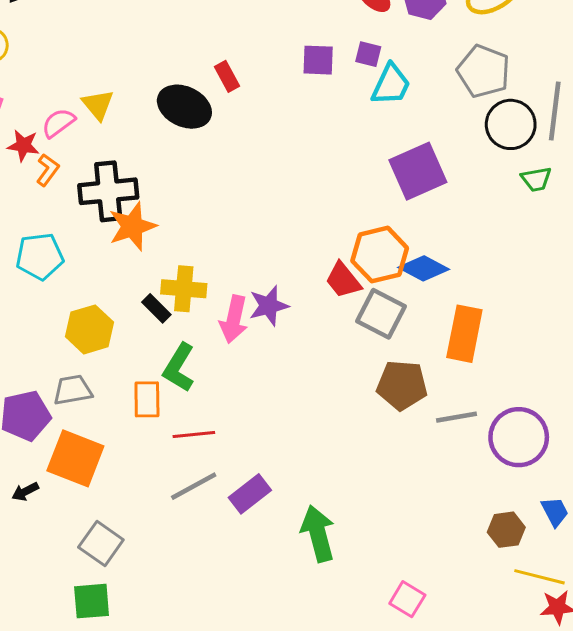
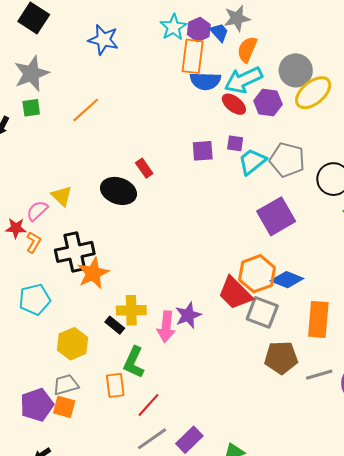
gray pentagon: (484, 71) -> (287, 160), moved
cyan trapezoid: (391, 85) -> (252, 162), turned -148
red trapezoid: (343, 280) -> (235, 293), size x1.4
red line: (194, 434) -> (148, 405), turned -36
orange square: (75, 458) -> (64, 407), moved, size x0.6

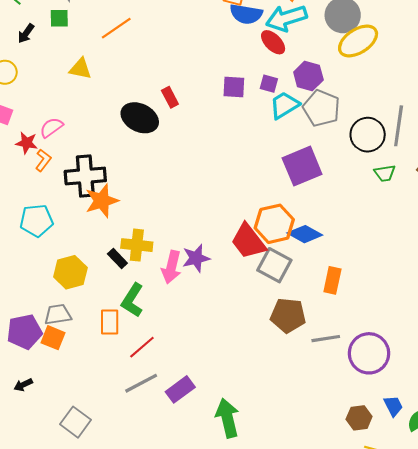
purple hexagon: (268, 103) -> (308, 76), moved
yellow triangle: (62, 196) -> (80, 69), moved, turned -40
orange rectangle: (318, 319) -> (332, 280), size x0.7

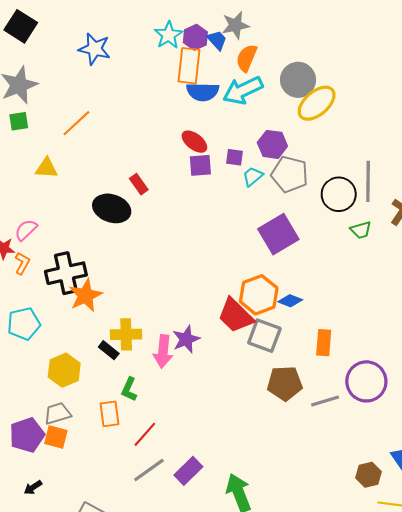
red ellipse: (273, 42) -> (194, 142), moved
cyan trapezoid: (284, 105) -> (253, 176), size x0.7
blue diamond: (305, 234) -> (290, 301), size x0.7
green L-shape: (132, 300) -> (129, 389), size x0.7
purple circle: (369, 353) -> (366, 381), moved

